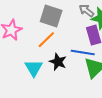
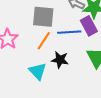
blue line: (83, 53) -> (69, 32), moved

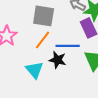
blue line: (69, 32) -> (68, 46), moved

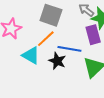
cyan triangle: (35, 70) -> (31, 55), moved, turned -30

